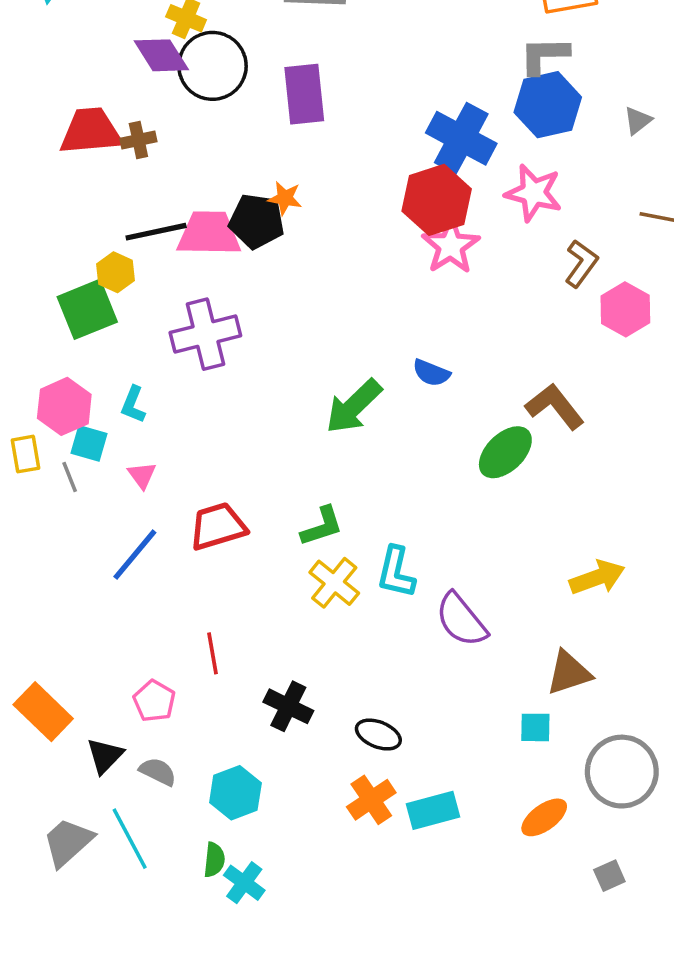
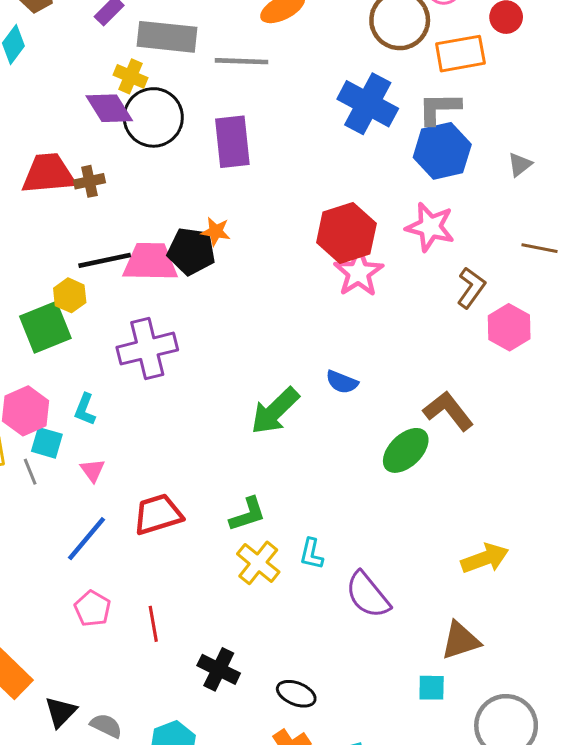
blue cross: (461, 138) -> (368, 104), moved
cyan L-shape: (396, 572) -> (311, 554), size x0.7
pink pentagon: (154, 701) -> (92, 609), moved

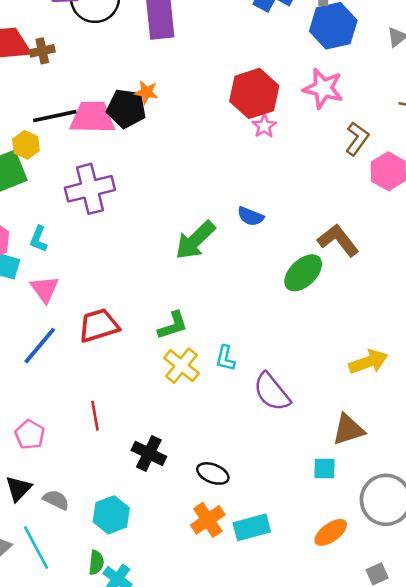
pink star: (359, 273) -> (264, 126), size x0.6
pink triangle: (92, 470) -> (45, 289), size x1.4
pink pentagon: (92, 609) -> (30, 435), moved

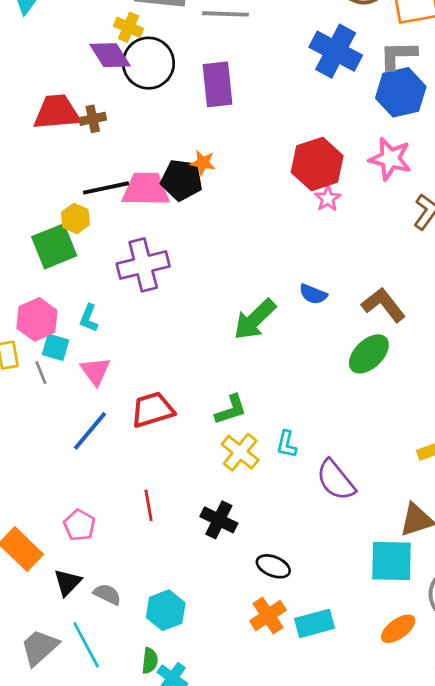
brown L-shape: (338, 240) -> (384, 305), moved
black cross: (149, 453) -> (219, 520), moved
cyan square: (324, 468) -> (391, 561), size x1.8

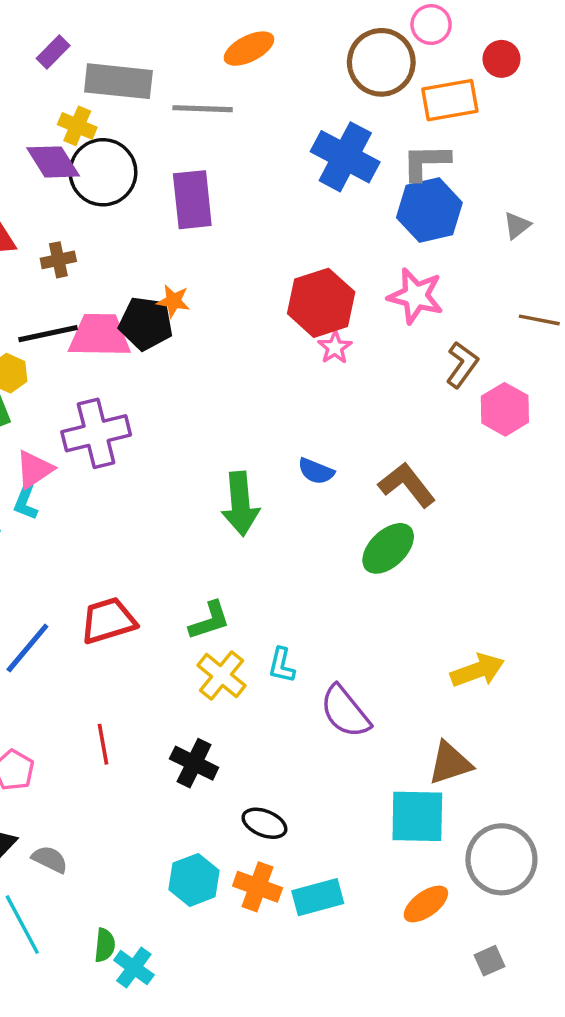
brown cross: (93, 119) -> (58, 260), moved
green arrow: (255, 319) -> (240, 504), turned -51
pink triangle: (95, 371) -> (34, 469), moved, turned 32
cyan hexagon: (166, 610) -> (194, 880), moved
orange cross: (268, 615) -> (258, 887), turned -36

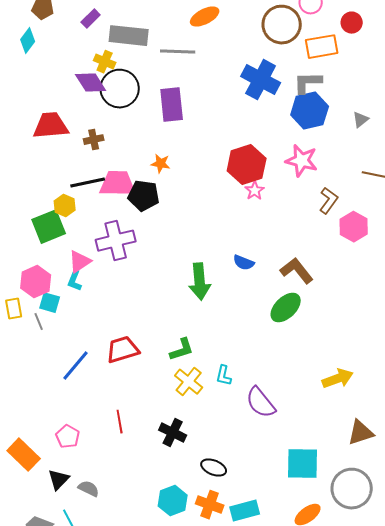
black pentagon: (146, 323) -> (144, 196), moved
brown triangle: (450, 763) -> (361, 433), moved

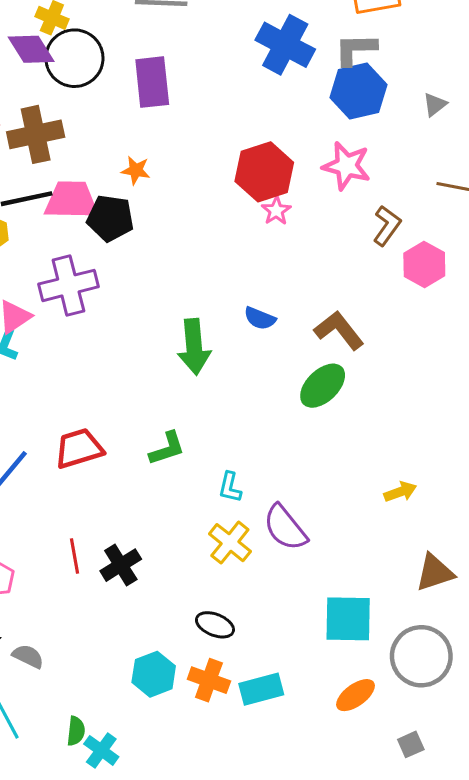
brown cross: (94, 140) -> (36, 134), size x1.8
yellow arrow: (338, 379) -> (400, 492), size x0.7
yellow cross: (189, 382) -> (230, 543), moved
black cross: (173, 433) -> (121, 565), moved, turned 32

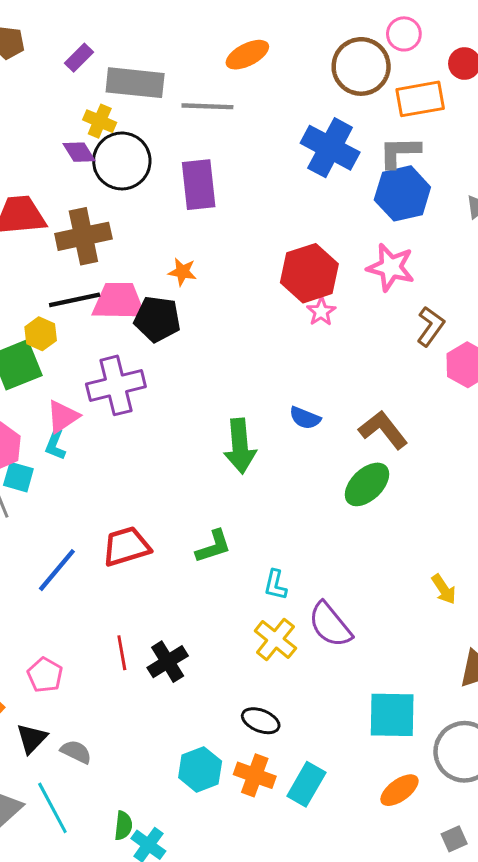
purple diamond: (31, 49) -> (79, 152), size x0.7
yellow arrow: (400, 492) -> (444, 589), turned 76
cyan rectangle: (261, 689) -> (306, 784), turned -45

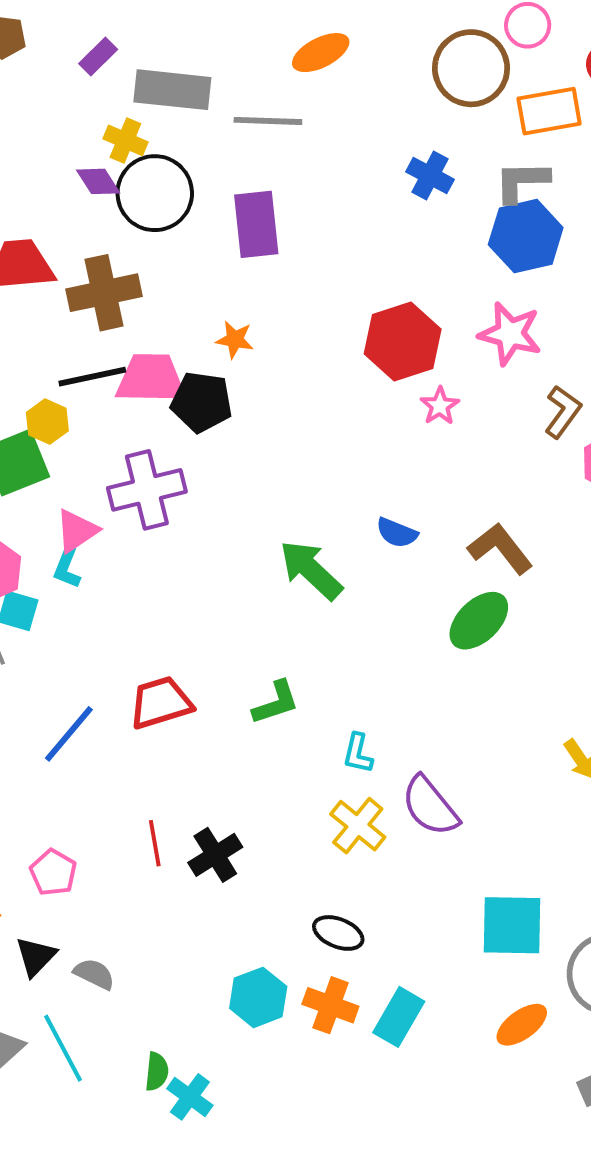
blue cross: (330, 148) -> (430, 176), size x0.6
pink star: (321, 312) -> (440, 406), moved
green arrow: (240, 446) -> (311, 570), turned 138

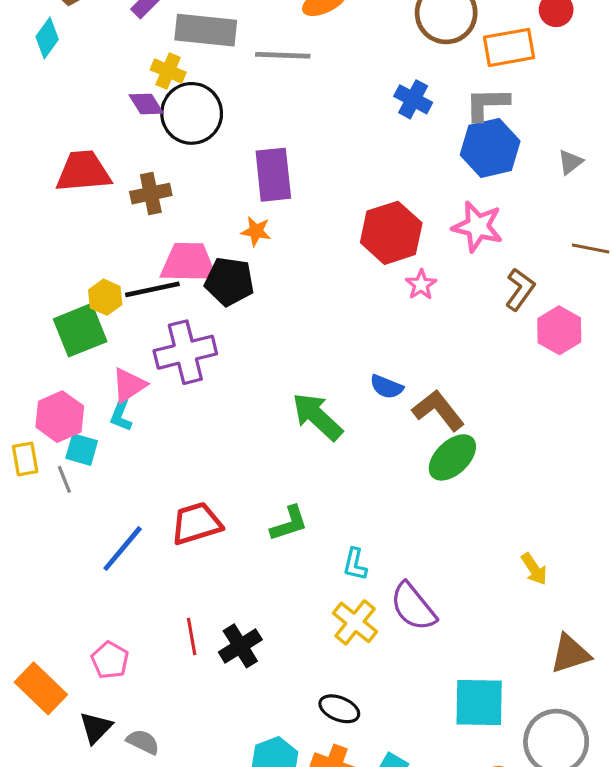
purple rectangle: (256, 224) -> (273, 175), moved
brown cross: (104, 293) -> (151, 194), size x0.7
black line: (92, 377) -> (152, 289), moved
brown L-shape: (500, 548) -> (438, 410), moved

